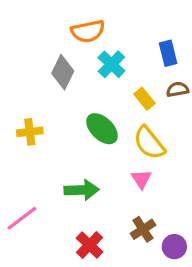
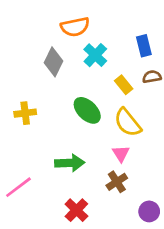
brown cross: (143, 229) -> (117, 182), moved

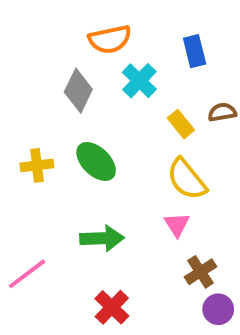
blue rectangle: (144, 46) -> (195, 51), moved
green ellipse: (87, 110) -> (96, 161), moved
brown cross: (117, 182) -> (200, 272), moved

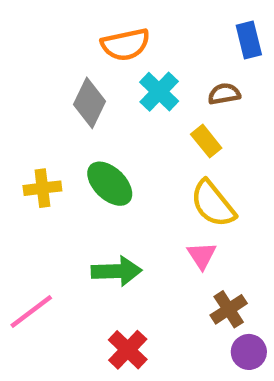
blue rectangle: (195, 51) -> (249, 40), moved
brown semicircle: (222, 112) -> (224, 94), moved

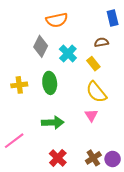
cyan cross: (159, 92) -> (68, 53), moved
green ellipse: (110, 184) -> (50, 83), turned 40
brown cross: (229, 309) -> (93, 158), moved

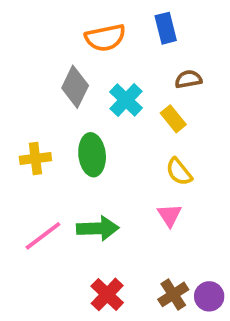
blue rectangle: (113, 18) -> (166, 28), moved
yellow semicircle: (96, 92) -> (179, 172), size x0.7
pink line: (14, 141) -> (43, 236), moved

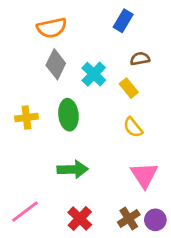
blue rectangle: (166, 28) -> (123, 21), turned 45
orange semicircle: (105, 38) -> (52, 28), moved
pink triangle: (169, 215) -> (144, 175), moved, size x1.5
pink line: (43, 236) -> (25, 211), moved

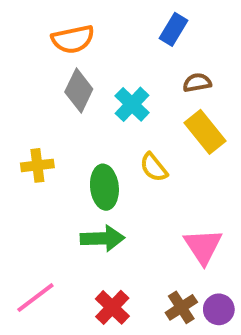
yellow rectangle: (129, 88) -> (205, 132), moved, size x1.5
green ellipse: (68, 115) -> (104, 187), moved
yellow semicircle: (133, 127) -> (154, 167), moved

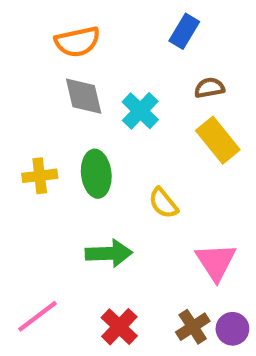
gray diamond: (79, 91) -> (84, 96), turned -39
yellow semicircle: (154, 167) -> (163, 203), moved
green ellipse: (104, 187) -> (96, 174), moved

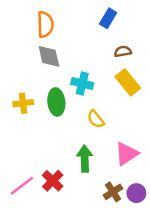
orange semicircle: (77, 42) -> (45, 24), turned -80
cyan cross: (140, 111) -> (82, 84), moved, turned -30
green arrow: (109, 253) -> (85, 159), moved, turned -90
pink triangle: (216, 262) -> (127, 154), turned 30
red cross: (119, 327) -> (53, 181), moved

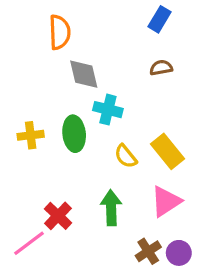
blue rectangle: (108, 18) -> (159, 19), moved
gray diamond: (49, 56) -> (84, 74), moved
yellow rectangle: (128, 82) -> (168, 151), moved
red cross: (53, 181) -> (58, 216), moved

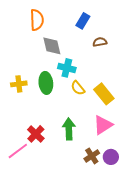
blue rectangle: (159, 19) -> (83, 21), moved
yellow semicircle: (126, 156) -> (78, 88), moved

